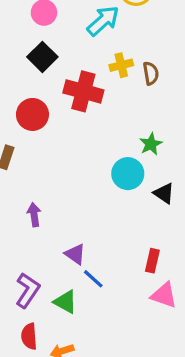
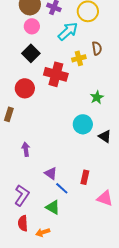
brown semicircle: (151, 73) -> (97, 48), moved
green star: (151, 144) -> (97, 97), moved
red rectangle: (152, 261) -> (85, 177), moved
green triangle: (65, 302) -> (53, 207), moved

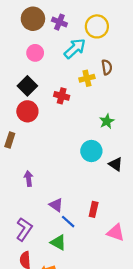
pink circle: (32, 26) -> (35, 53), moved
black square: (31, 53) -> (27, 86), moved
red cross: (56, 74) -> (62, 96), size x0.6

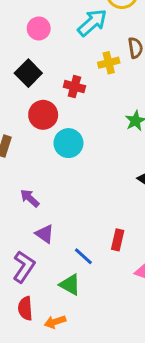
red circle: (27, 111) -> (43, 115), moved
cyan circle: (91, 151) -> (68, 143), moved
purple arrow: (29, 179) -> (30, 198), turned -40
purple triangle: (56, 205) -> (45, 234), moved

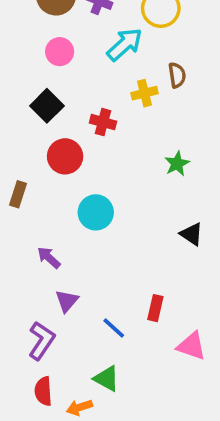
cyan circle: (68, 143) -> (96, 212), moved
purple triangle: (45, 234) -> (67, 301), turned 36
green triangle: (70, 285) -> (107, 379), moved

